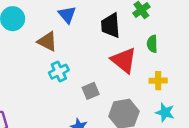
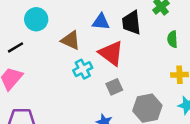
blue triangle: (67, 15) -> (101, 22), moved, turned -42
red triangle: (124, 60) -> (111, 53), moved

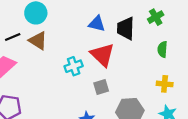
brown triangle: (71, 40) -> (38, 41), moved

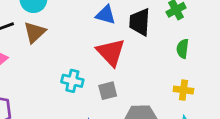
brown triangle: (38, 41) -> (35, 32), turned 42
cyan cross: (74, 66) -> (72, 81), moved, turned 30

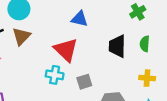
black trapezoid: (140, 22) -> (117, 46), moved
red triangle: (111, 52) -> (66, 50), moved

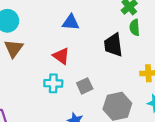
green semicircle: (145, 44) -> (135, 27), moved
red triangle: (66, 50) -> (61, 56), size x0.7

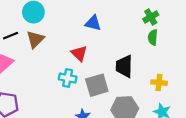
black trapezoid: (113, 45) -> (124, 66), moved
gray square: (85, 86) -> (97, 85), size x1.5

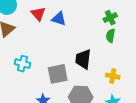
red triangle: (79, 53) -> (38, 14), moved
cyan cross: (68, 78) -> (22, 64), moved

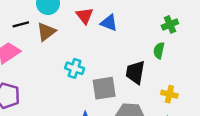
green semicircle: (110, 36) -> (159, 51), moved
cyan cross: (22, 64) -> (75, 68), moved

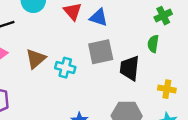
brown triangle: (46, 32) -> (36, 59), moved
gray square: (104, 88) -> (101, 52), moved

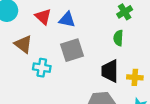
brown triangle: (36, 59) -> (23, 44), moved, turned -36
black trapezoid: (130, 68) -> (110, 71), moved

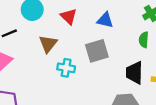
blue triangle: (67, 20) -> (105, 20), moved
brown triangle: (23, 44) -> (48, 44), turned 30

